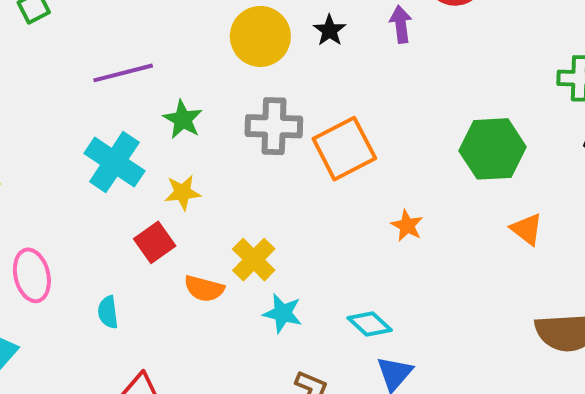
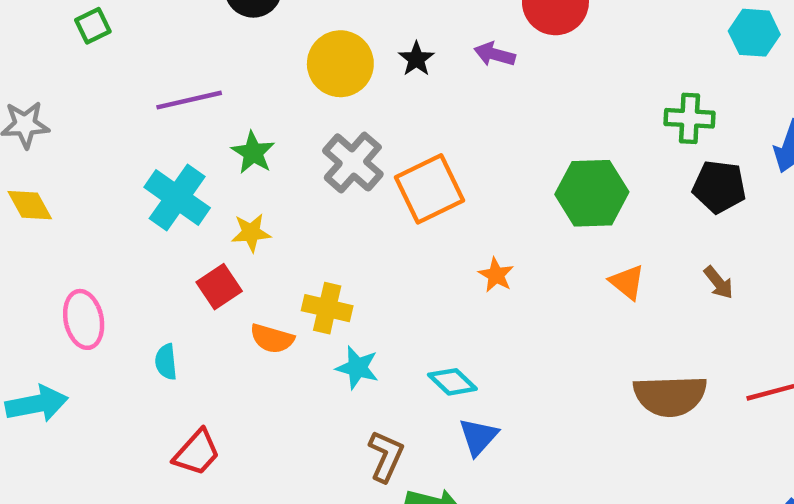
purple arrow: (401, 24) -> (495, 54), turned -69
gray cross: (274, 126) -> (353, 162), turned 38
yellow cross: (254, 260) -> (327, 308), turned -33

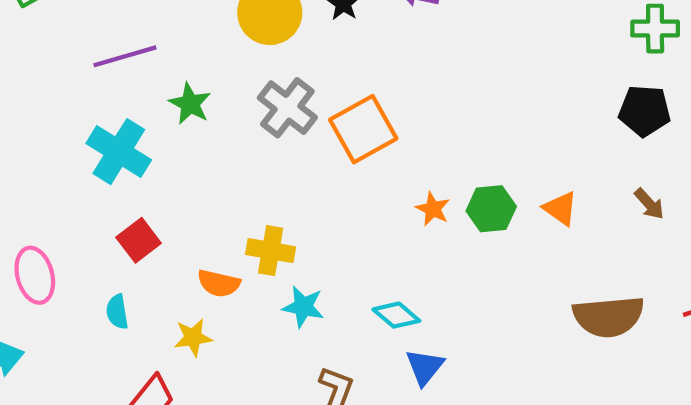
green cross: (689, 118) -> (655, 29), moved
green hexagon: (592, 193) -> (491, 209), moved, size x0.7
yellow star: (251, 233) -> (193, 337), moved
red square: (219, 287) -> (139, 240), moved

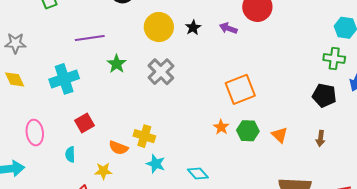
orange square: (363, 129) -> (240, 89), moved
cyan cross: (119, 152) -> (64, 79), moved, turned 32
brown arrow: (649, 204) -> (321, 138), turned 42

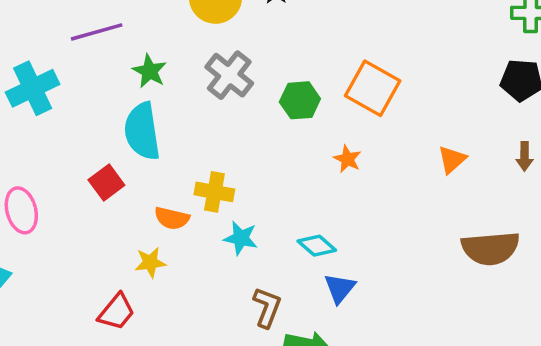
cyan cross: (64, 79) -> (33, 88), moved
orange square: (240, 89) -> (373, 88), turned -32
green hexagon: (248, 131) -> (300, 100), moved
orange triangle: (280, 135) -> (452, 160), turned 42
cyan semicircle: (70, 154) -> (142, 131), moved, size x2.0

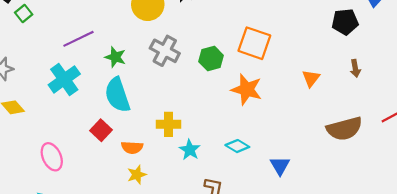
cyan cross: (33, 88) -> (64, 79), moved
orange star: (347, 159) -> (247, 89), size x1.8
orange semicircle: (172, 218) -> (132, 147), moved
cyan star: (241, 238) -> (190, 150), turned 30
blue triangle: (340, 288) -> (280, 166), moved

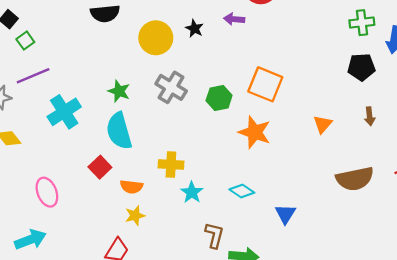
purple line: (79, 39) -> (33, 76), moved

